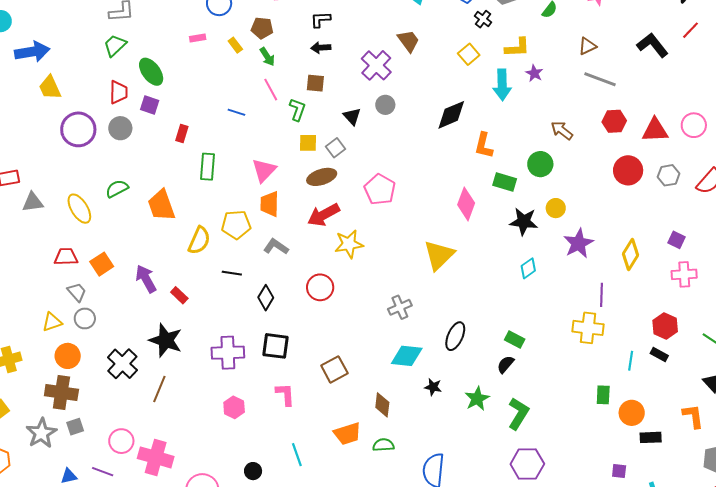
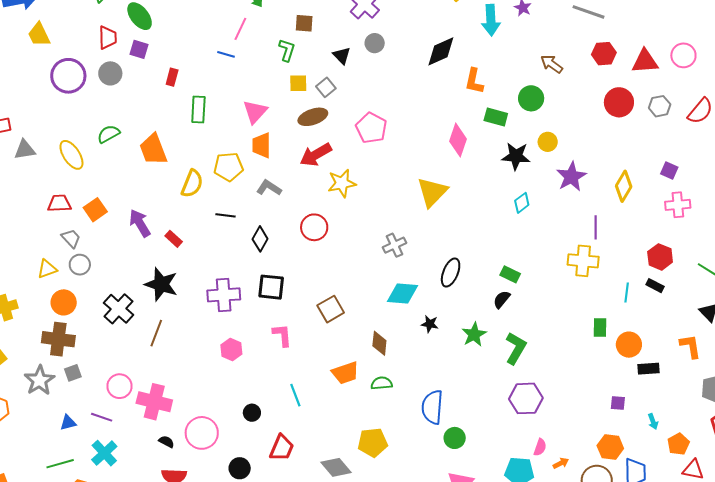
pink line: (271, 90) -> (240, 29), moved, turned 55

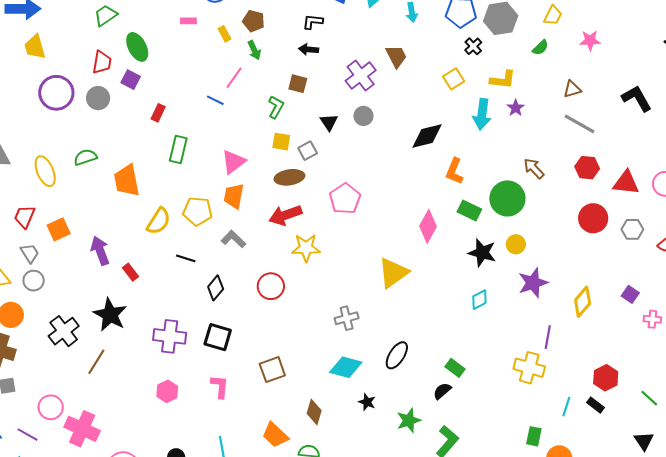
green circle: (531, 98) -> (507, 198), size x1.4
red trapezoid: (59, 203) -> (25, 217), turned -75
pink cross: (678, 205) -> (652, 319), moved, size x0.7
orange trapezoid: (345, 373) -> (275, 435), turned 52

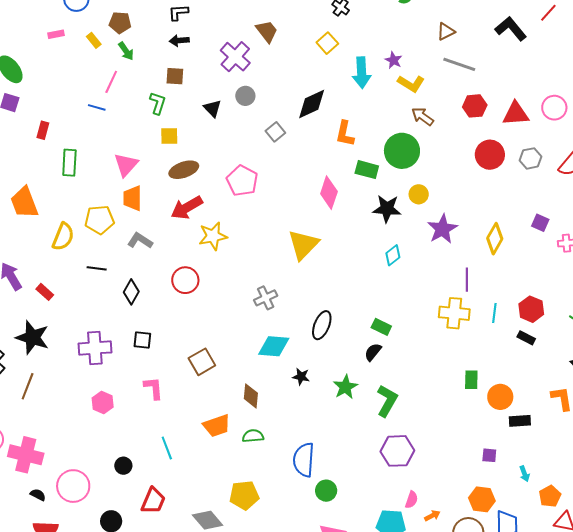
yellow L-shape: (503, 80) -> (411, 83), moved, turned 36
gray square: (308, 151) -> (275, 132), moved
black square: (218, 337) -> (142, 340), size x0.7
cyan line: (566, 407) -> (494, 313), moved
orange trapezoid: (275, 435) -> (217, 426), turned -52

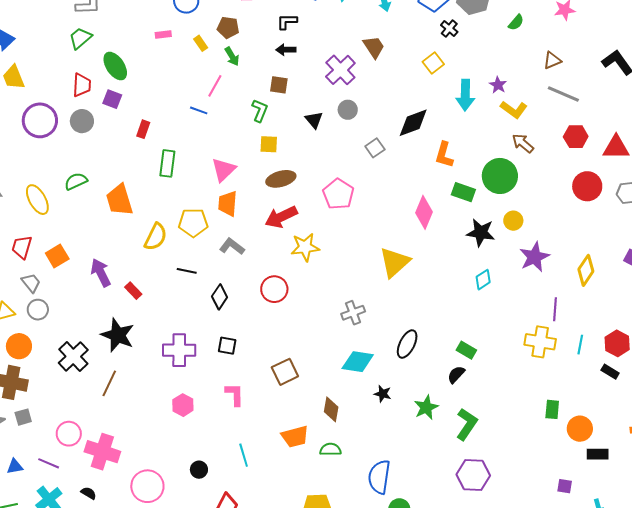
black semicircle: (38, 495) -> (89, 493), moved

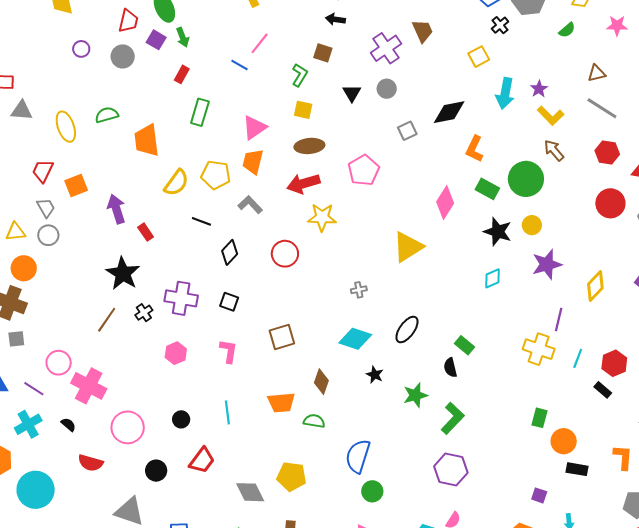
green arrow: (232, 56) -> (183, 37), moved
purple circle: (40, 120) -> (81, 49), size x0.5
gray cross: (353, 313) -> (359, 290), size x0.7
black cross: (73, 356) -> (144, 313), moved, size x0.6
black semicircle: (456, 374) -> (450, 368), turned -66

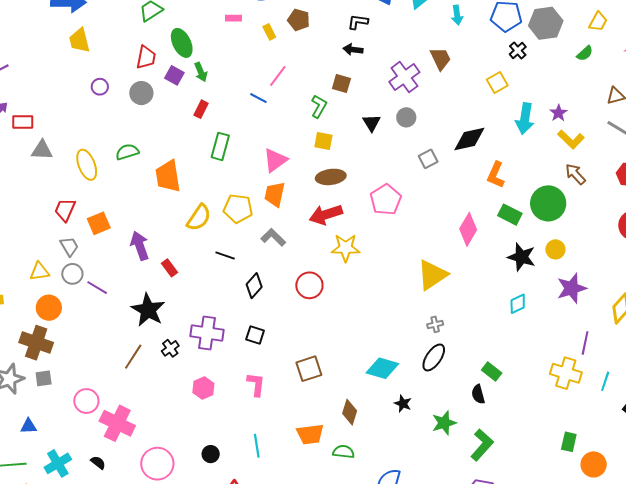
gray cross: (359, 290) -> (435, 324), moved
purple line: (34, 389) -> (97, 288), moved

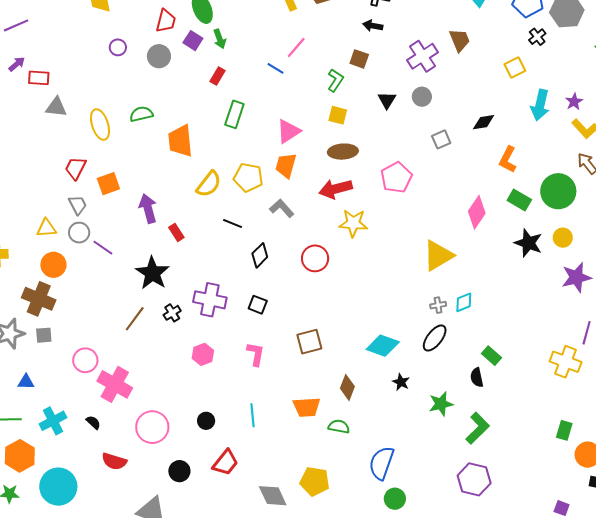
black diamond: (469, 139) -> (484, 122), size x0.7
cyan diamond: (518, 304) -> (464, 302), moved

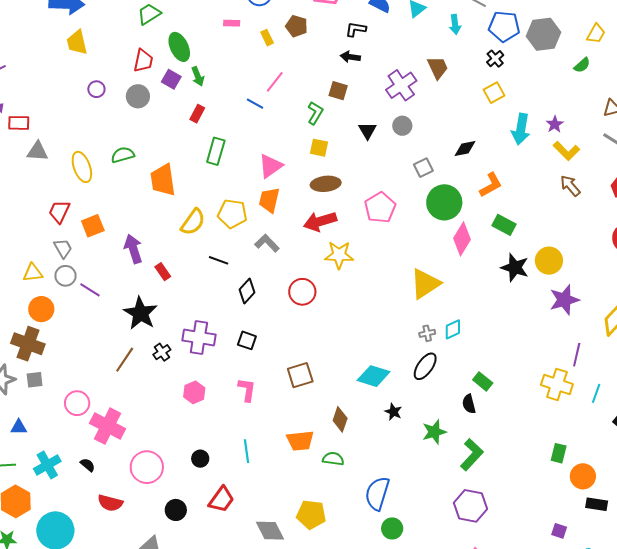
black cross: (537, 37) -> (495, 59), moved
orange L-shape: (508, 160) -> (491, 185), turned -144
green circle: (558, 191) -> (444, 202), moved
yellow circle: (563, 238) -> (549, 261), size x1.4

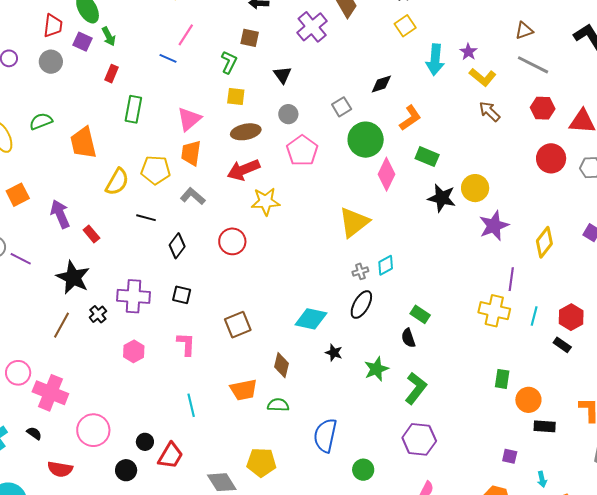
gray circle: (402, 126) -> (288, 114), moved
black circle: (200, 459) -> (145, 442), moved
green circle: (392, 528) -> (363, 470), moved

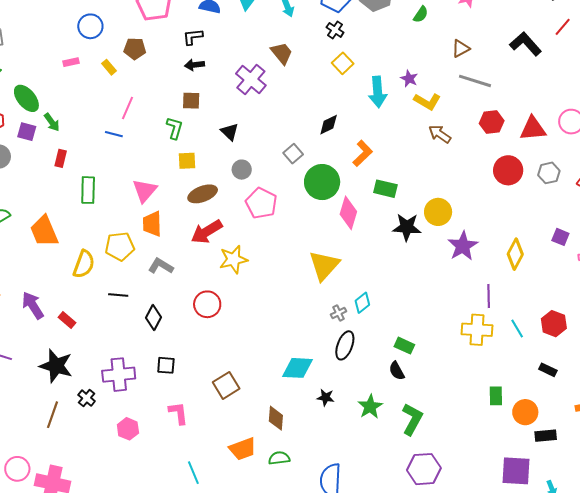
cyan line: (534, 316) -> (517, 328), turned -36
black rectangle: (562, 345) -> (548, 370), moved
purple square: (510, 456) -> (516, 471), size x2.0

